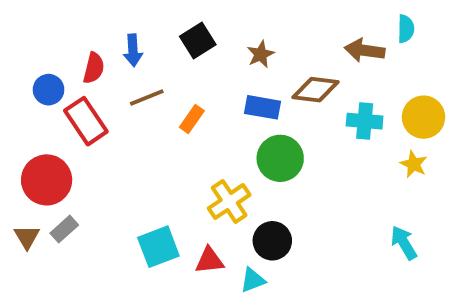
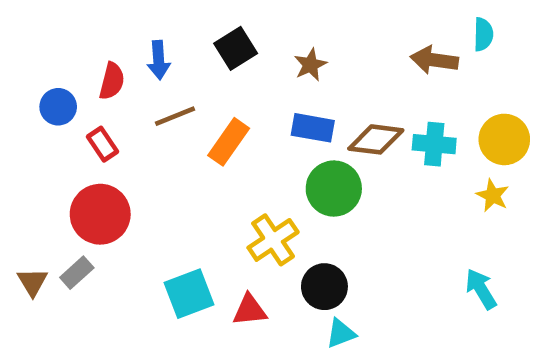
brown diamond: (316, 90) -> (376, 139), moved
orange rectangle: (192, 119) -> (229, 142), size x1.4
red rectangle: (86, 121) -> (103, 144), size x0.6
red circle: (47, 180) -> (100, 214), moved
cyan triangle: (253, 280) -> (341, 333), moved

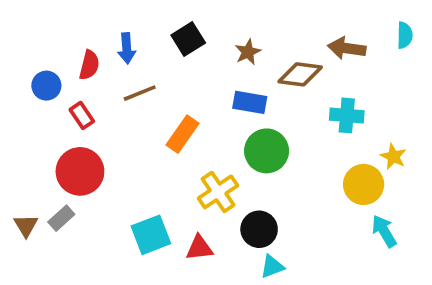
cyan semicircle: (483, 34) -> (405, 35), moved
brown diamond: (376, 139) -> (300, 74), moved
yellow circle: (504, 139) -> (364, 184), moved
orange rectangle: (229, 142) -> (183, 134), moved

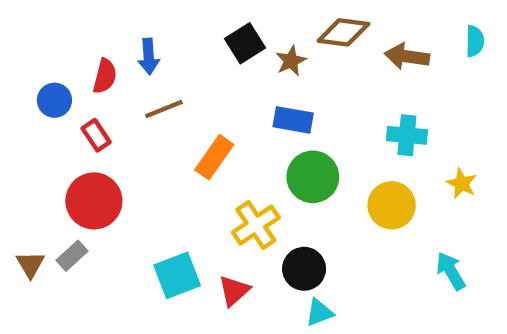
black square: (188, 39) -> (245, 43), moved
brown diamond: (300, 74) -> (343, 32), moved
yellow circle: (364, 184) -> (392, 205), moved
red triangle: (199, 248) -> (234, 291), turned -36

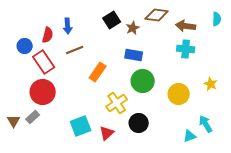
red rectangle: (96, 135) -> (44, 62), size x1.6
cyan cross: (407, 135) -> (186, 49), moved
cyan triangle: (319, 313) -> (190, 136), moved

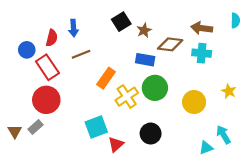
brown diamond: (157, 15) -> (170, 44), moved
yellow cross: (117, 103) -> (127, 97), moved
cyan square: (81, 126) -> (96, 127), moved

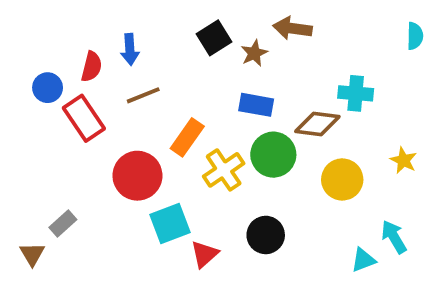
brown arrow: (202, 28) -> (292, 28), moved
brown diamond: (170, 44) -> (317, 124), moved
red circle: (46, 100) -> (137, 176), moved
brown triangle: (15, 131) -> (32, 254), moved

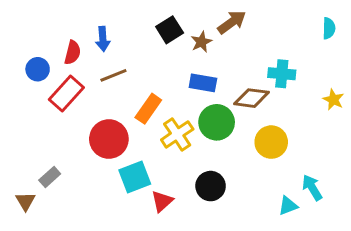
brown arrow: (292, 28) -> (232, 22), turned 136
red rectangle: (84, 118) -> (66, 94), turned 76
yellow star: (403, 160) -> (333, 100), moved

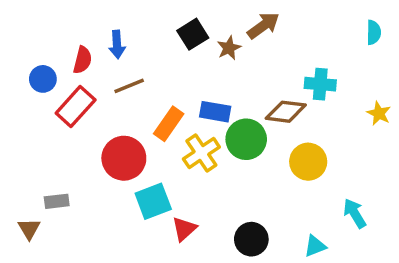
blue rectangle: (203, 83) -> (215, 112), moved
gray rectangle: (50, 177) -> (57, 201), turned 35
black circle: (211, 186) -> (251, 239), moved
cyan triangle: (288, 206) -> (315, 246), moved

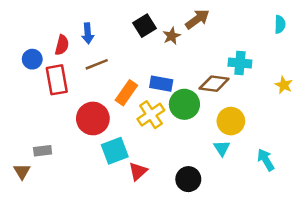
red rectangle: (76, 107) -> (57, 80), turned -52
cyan triangle: (315, 246) -> (222, 148), moved, turned -42

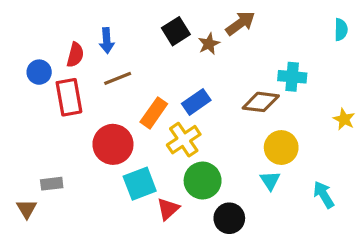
blue rectangle: (161, 84) -> (196, 102), turned -45
yellow star: (284, 85) -> (344, 119), moved
green circle: (184, 104) -> (203, 181), moved

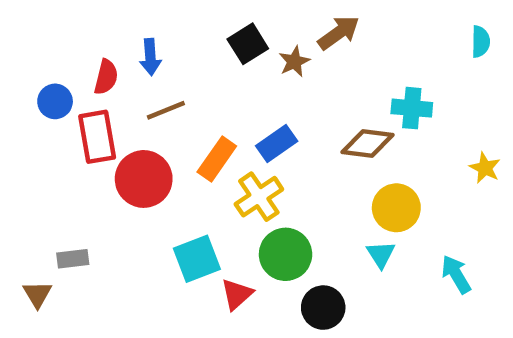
red circle: (113, 144) -> (144, 179), moved

